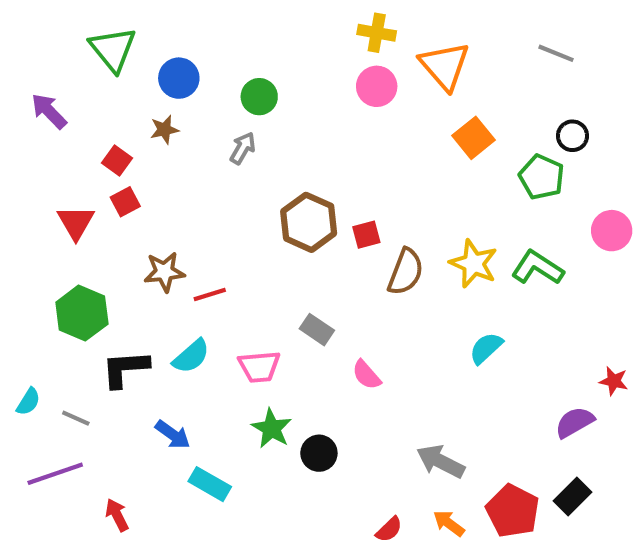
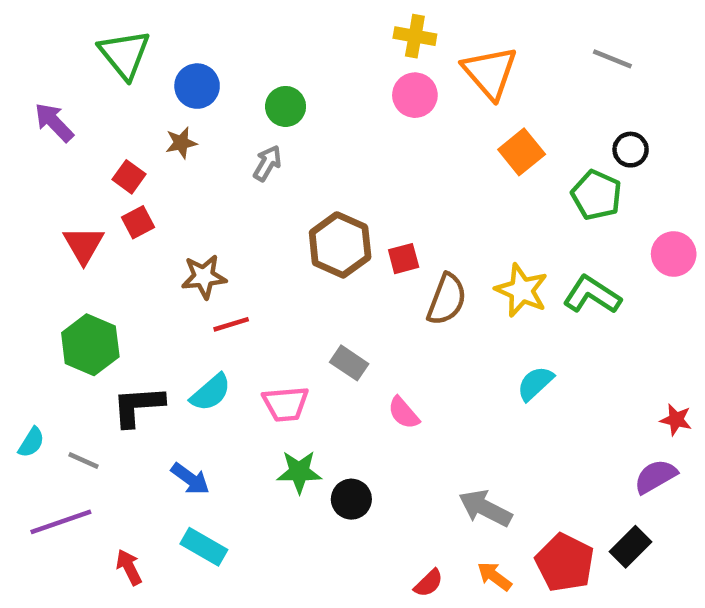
brown star: (164, 272) -> (204, 277), moved
purple semicircle: (575, 422) -> (655, 476), moved
green star: (272, 428) -> (299, 472), turned -30
cyan rectangle: (210, 484) -> (204, 547), moved

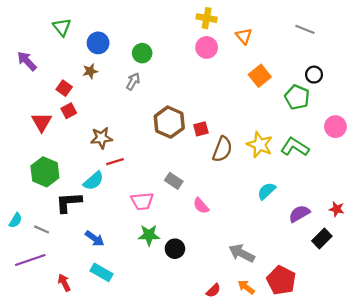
green triangle: (124, 54) -> (62, 27), size x0.7
orange triangle: (490, 72) -> (244, 36), size x0.6
cyan semicircle: (211, 392) -> (94, 181), moved
purple semicircle: (655, 476) -> (299, 214), moved
black rectangle: (631, 547) -> (322, 239), moved

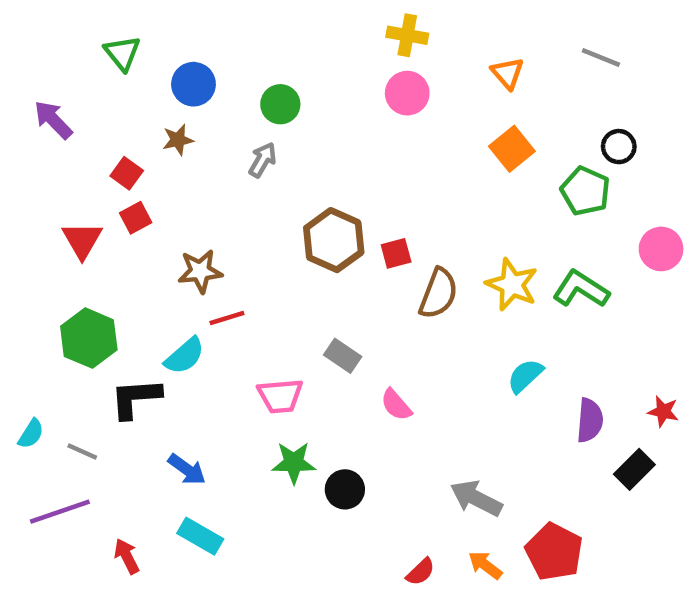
orange triangle: (244, 36) -> (507, 73), moved
purple semicircle: (299, 214) -> (590, 420), turned 125

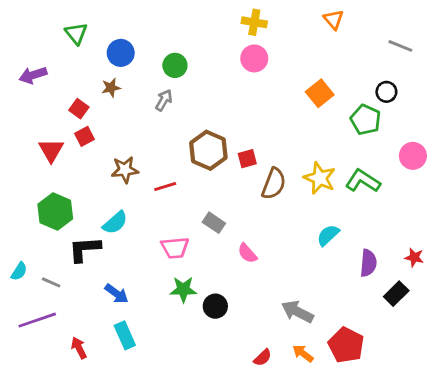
gray line: (601, 57) -> (400, 46), moved
orange triangle: (507, 73) -> (334, 19), moved
purple arrow: (53, 120) -> (33, 75), turned -64
red line: (227, 318) -> (165, 186), moved
cyan rectangle: (200, 536) -> (125, 335), turned 36

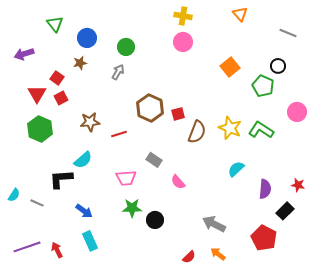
red triangle: (51, 150) -> (37, 94), moved
green hexagon: (55, 212) -> (40, 129), moved
purple line: (37, 320) -> (27, 247), moved
red pentagon: (346, 345) -> (264, 238), moved

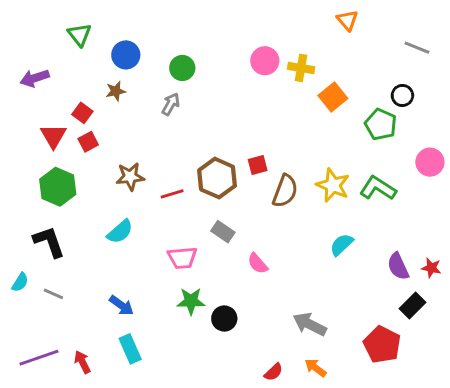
yellow cross: (183, 16) -> (301, 68), moved
brown hexagon: (150, 108) -> (217, 178), moved
black L-shape: (61, 179) -> (49, 242), moved, turned 75
purple semicircle: (265, 189) -> (398, 266), moved, turned 150

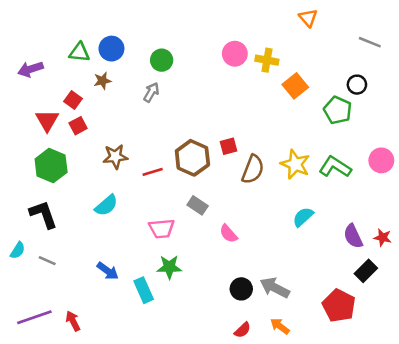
green triangle: (79, 35) -> (79, 52), moved, turned -45
pink circle: (430, 162) -> (381, 160), moved
black circle: (224, 319) -> (241, 289), moved
cyan rectangle: (130, 349) -> (144, 290), moved

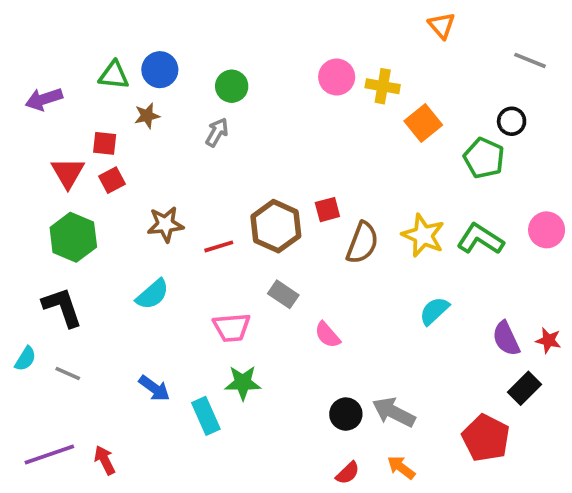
red square: (73, 100) -> (105, 143), turned -30

